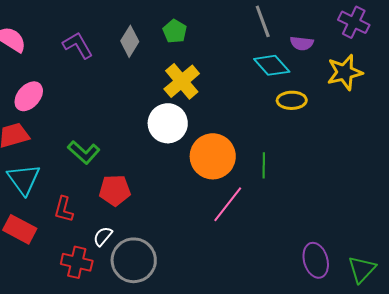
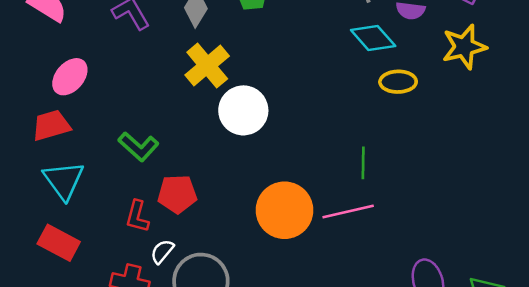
yellow cross: (182, 81) -> (207, 65), moved
orange circle: (213, 156) -> (285, 210), moved
pink line: (228, 204) -> (348, 211), moved, turned 39
red L-shape: (64, 209) -> (137, 216), moved

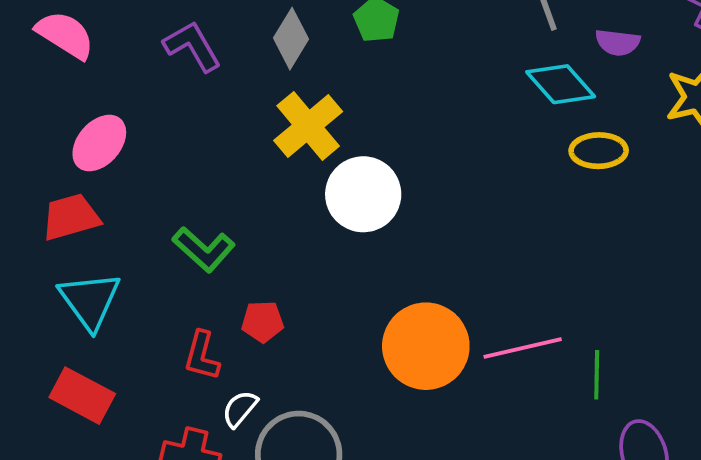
green line: (363, 163) -> (597, 375), moved
red pentagon: (177, 194) -> (263, 321), size x0.7

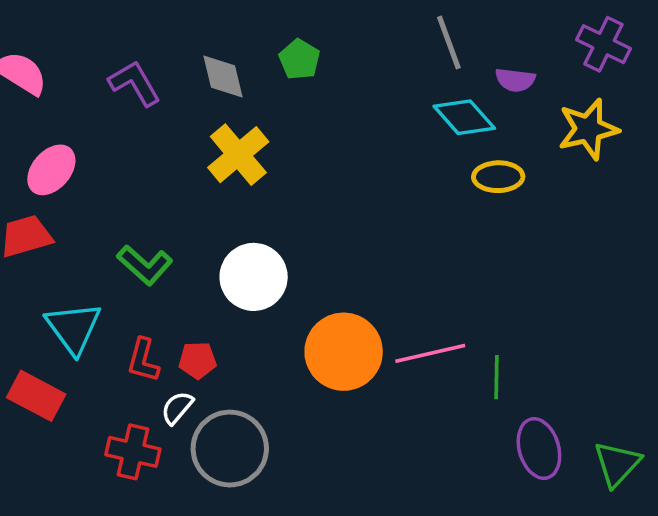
gray diamond: (291, 39) -> (223, 76), turned -45
white circle: (363, 194) -> (254, 277), moved
cyan triangle: (90, 301) -> (73, 328), moved
red pentagon: (263, 321) -> (197, 360), moved

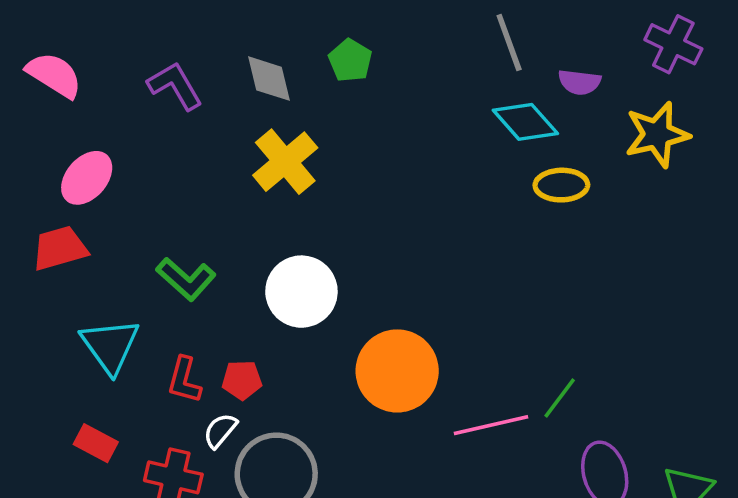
pink line: (430, 353) -> (491, 425), moved
green line: (496, 377) -> (560, 398), turned 36
red rectangle: (36, 396) -> (96, 443), moved, size x0.7

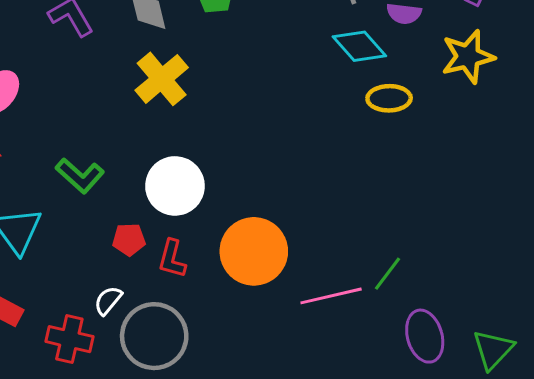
red L-shape: (184, 380) -> (172, 259), moved
red pentagon: (242, 380) -> (129, 239), moved

